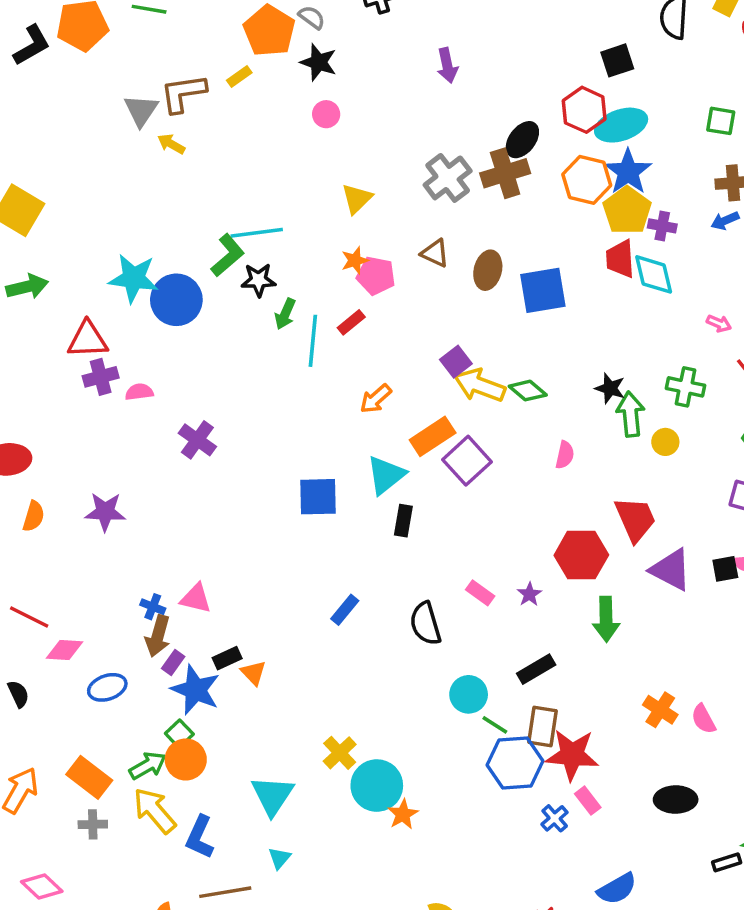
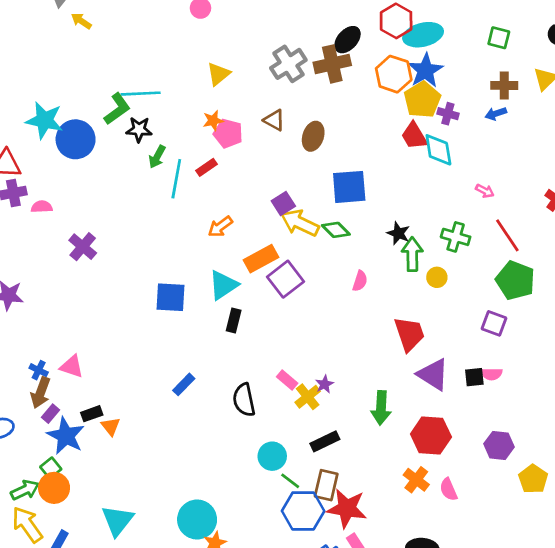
red trapezoid: (620, 259) -> (414, 136), turned -32
blue square: (543, 290) -> (349, 187), moved
red hexagon: (581, 555) -> (431, 436), moved
yellow cross: (340, 753) -> (308, 397), moved

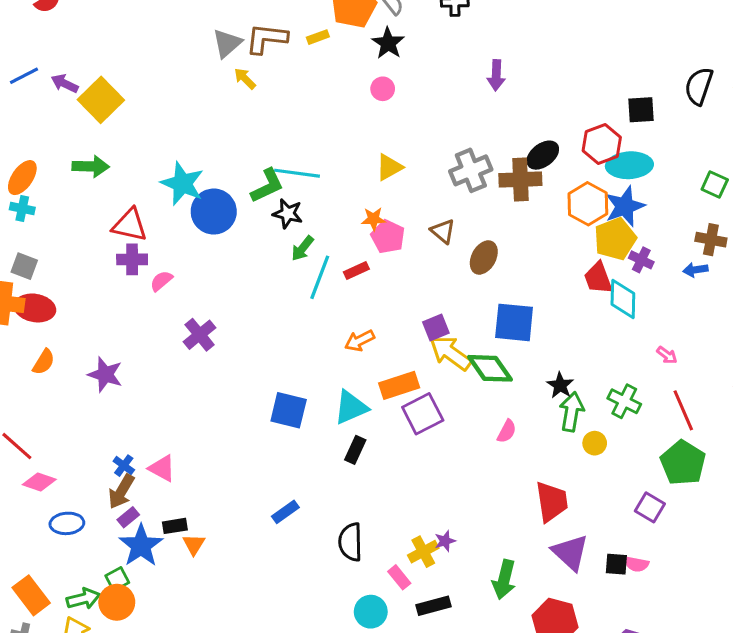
pink semicircle: (42, 207) -> (161, 281), turned -48
green diamond: (336, 230) -> (490, 368), size x1.4
pink rectangle: (287, 380) -> (399, 577), moved

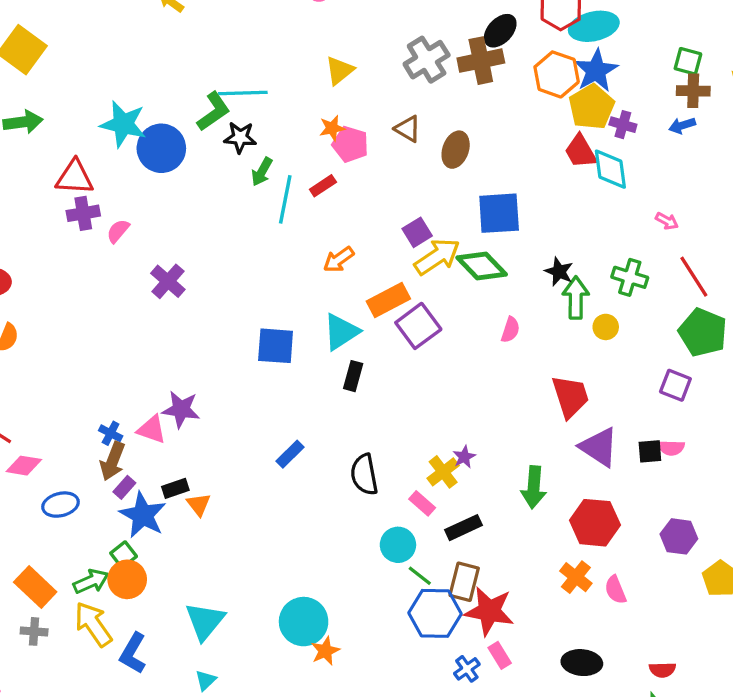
green square: (715, 184) -> (688, 61), moved
yellow arrow: (451, 353) -> (437, 257), turned 120
purple star: (105, 374) -> (181, 409), moved

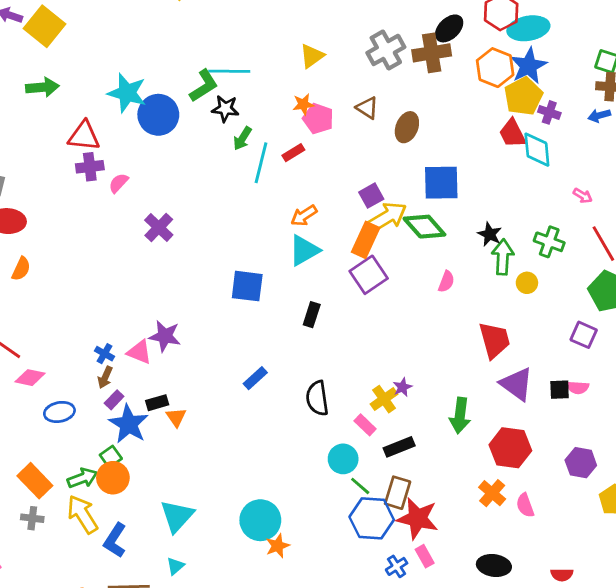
orange rectangle: (388, 300) -> (366, 240), moved, turned -40
cyan triangle: (341, 332) -> (304, 250), moved
brown arrow: (113, 461) -> (105, 377), size x0.7

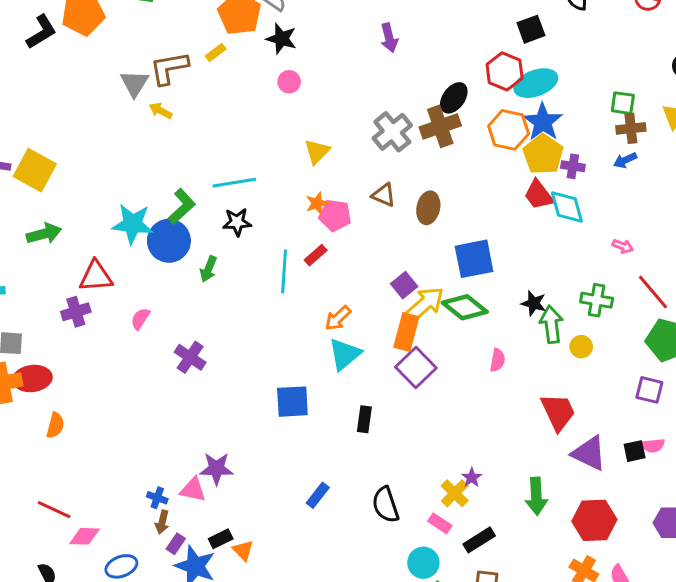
green L-shape: (204, 86) -> (182, 206), moved
green arrow: (242, 138) -> (208, 269), moved
purple cross: (90, 167) -> (76, 312), moved

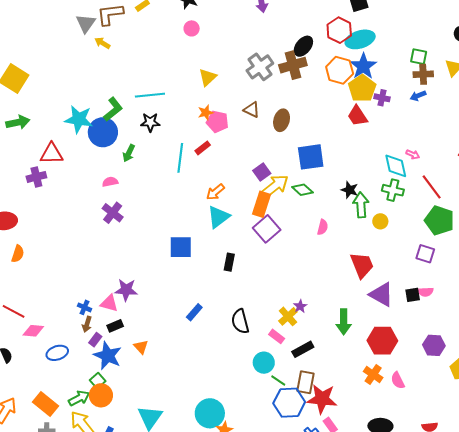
cyan diamond: (567, 207) -> (396, 166), moved
green diamond: (465, 307) -> (302, 190), size x0.7
pink semicircle: (140, 319) -> (110, 182), moved, turned 42
black rectangle: (221, 539) -> (115, 326), moved

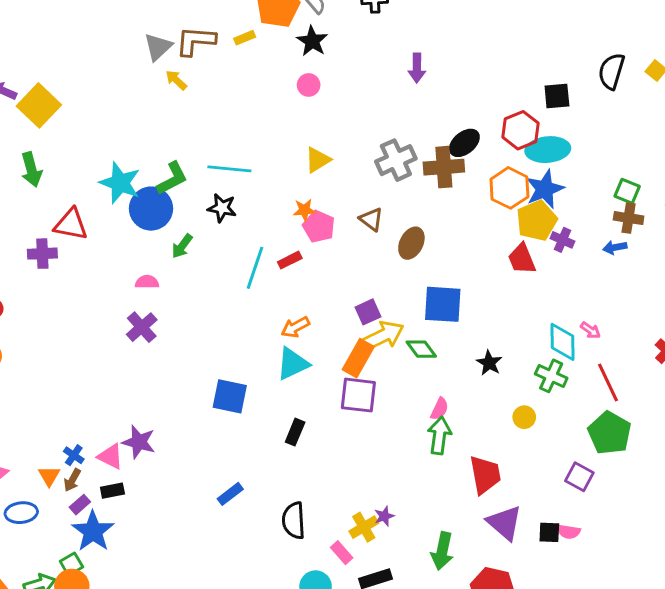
green arrow: (18, 122) -> (31, 170), turned 75
green arrow: (361, 205) -> (439, 435), moved
purple square: (267, 229) -> (358, 395), turned 36
orange triangle: (141, 347) -> (49, 476), moved

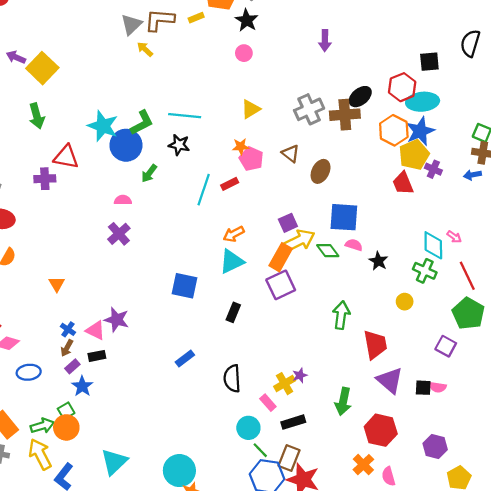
purple square: (358, 395) -> (281, 285), turned -32
pink semicircle: (440, 409) -> (354, 245), moved, turned -98
orange triangle: (49, 476) -> (57, 284), moved
blue star: (93, 531) -> (82, 386), size x0.7

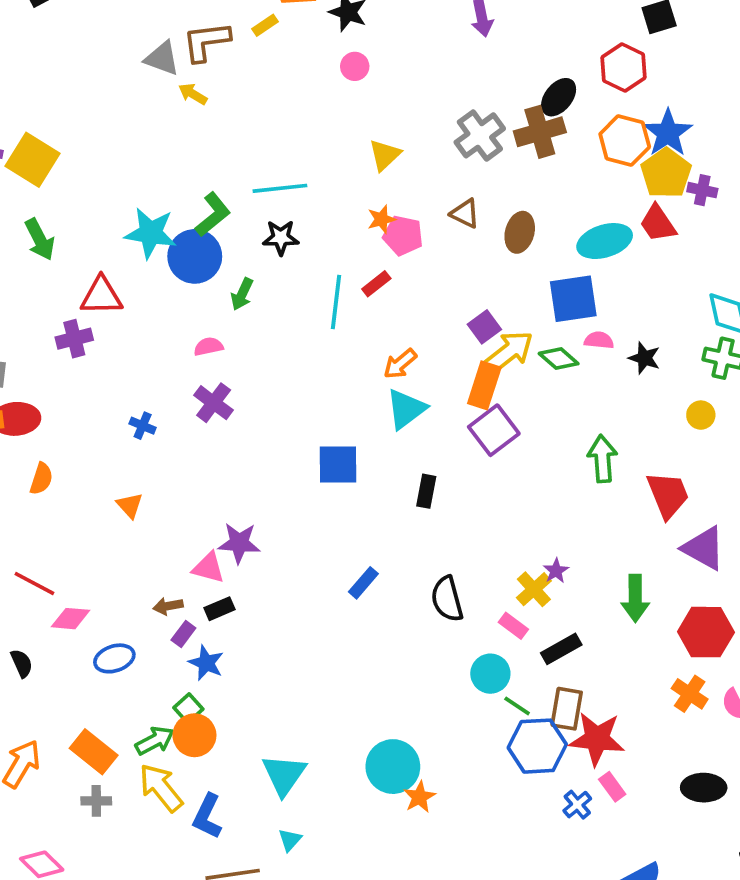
gray triangle: (131, 24) -> (162, 58), turned -45
cyan ellipse: (423, 102) -> (605, 241), moved
blue cross: (68, 329) -> (143, 426), moved
brown arrow: (67, 348) -> (168, 606), turned 63

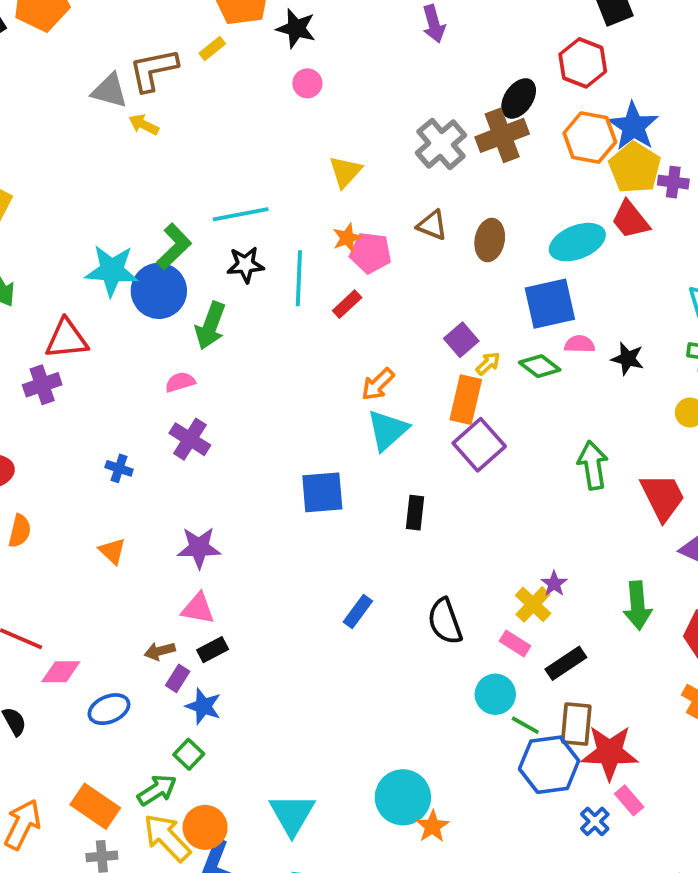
green arrow: (242, 294) -> (210, 326), size x1.4
cyan line: (336, 302) -> (299, 278), moved
yellow arrow: (509, 352) -> (488, 364), size x0.5
purple star: (239, 543) -> (199, 548), moved
orange circle: (194, 735) -> (205, 827), moved

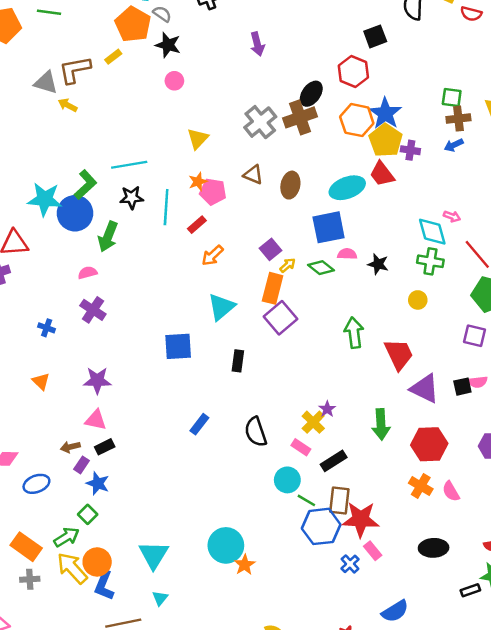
orange arrow: (378, 384) -> (212, 255), moved

